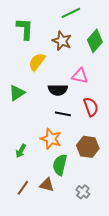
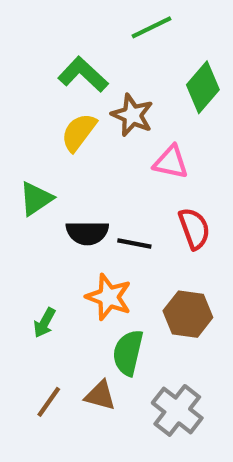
green L-shape: (25, 29) -> (83, 74), moved, turned -50
brown star: (62, 41) -> (132, 115), moved
black semicircle: (58, 90) -> (87, 233), moved
gray cross: (83, 192) -> (177, 410), size x1.6

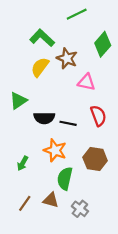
gray cross: (177, 410) -> (80, 209), moved, size x0.7

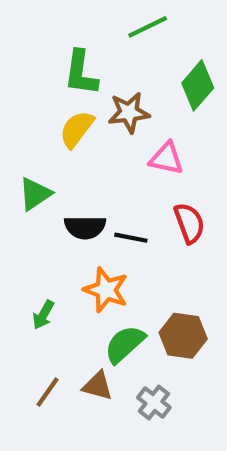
green L-shape: (42, 38) -> (81, 73), turned -125
brown star: (67, 58) -> (129, 113), turned -30
brown hexagon: (95, 159) -> (183, 336), moved
green semicircle: (65, 178) -> (125, 344), turned 35

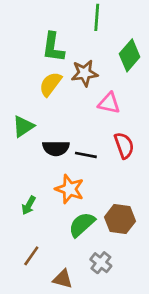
green line: (148, 27) -> (97, 17), turned -60
brown triangle: (98, 386) -> (63, 279), moved

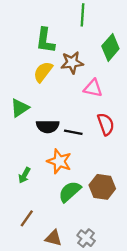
gray cross: (101, 263) -> (86, 238), moved

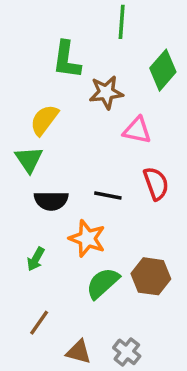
yellow semicircle: (43, 72) -> (44, 120), moved
green triangle: (20, 108) -> (29, 159), turned -30
black semicircle: (48, 126) -> (51, 201), moved

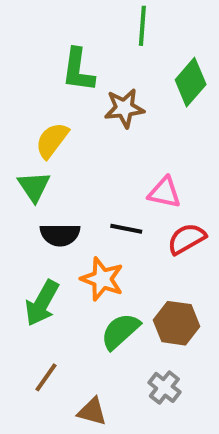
pink triangle: (137, 130) -> (164, 193), moved
red semicircle: (156, 184) -> (187, 239), moved, turned -100
green arrow: (36, 259) -> (42, 303), size x1.6
gray cross: (127, 352) -> (164, 387), moved

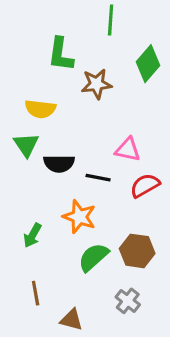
yellow semicircle: (52, 140) -> (40, 109), turned -120
black semicircle: (60, 235) -> (59, 164), moved
green arrow: (42, 303) -> (32, 235), size x0.7
brown line: (46, 377) -> (36, 293), turned -45

